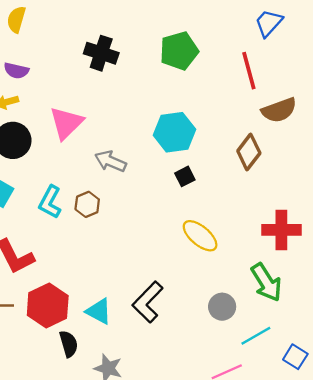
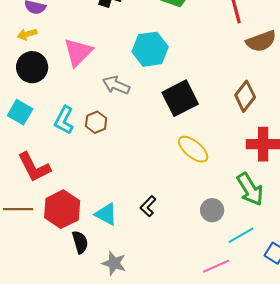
cyan hexagon: (174, 132) -> (150, 49), moved
brown diamond: (249, 152) -> (245, 96), moved
black square: (185, 176) -> (180, 98), size x2.0
black L-shape: (148, 302) -> (148, 206), size x0.6

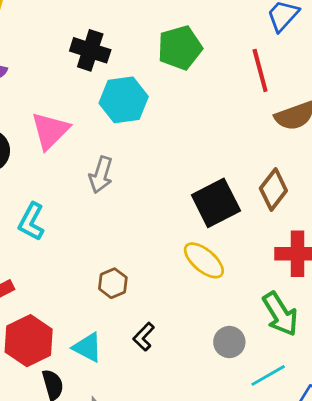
cyan hexagon: (150, 49) -> (124, 100), moved
gray arrow: (116, 85) -> (101, 175), turned -96
black square: (180, 98) -> (216, 203), moved
brown hexagon: (96, 122) -> (113, 283), moved

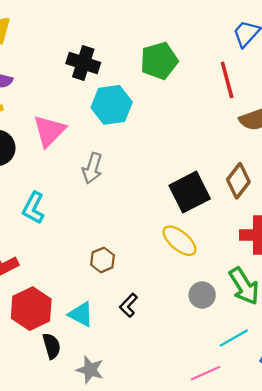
gray circle: (229, 342) -> (202, 295), moved

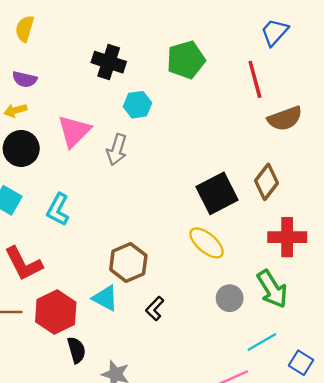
cyan hexagon: (112, 105) -> (137, 105), size x0.7
gray arrow: (92, 168) -> (117, 150), moved
brown hexagon: (103, 260) -> (128, 262), size x1.5
cyan triangle: (81, 314) -> (105, 298), moved

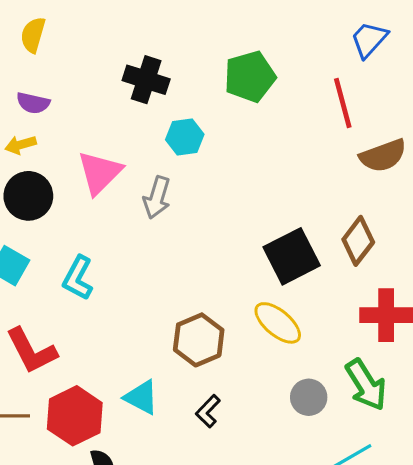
brown hexagon: (128, 262) -> (199, 340), moved

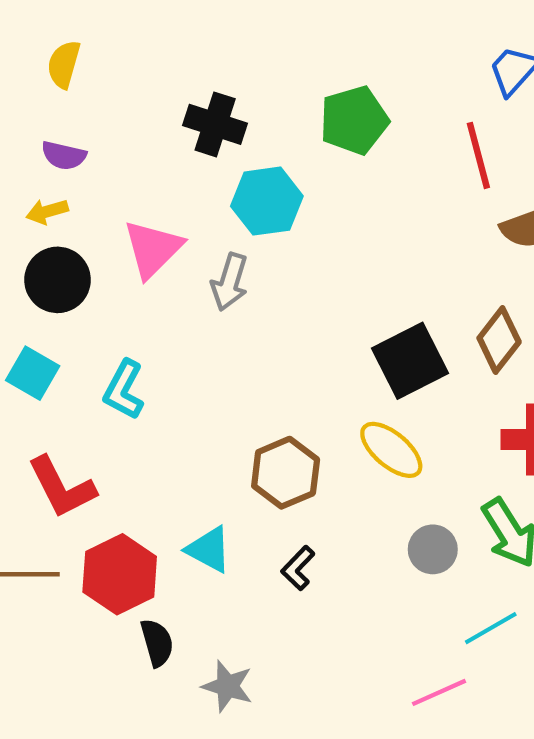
cyan hexagon: (185, 137) -> (267, 201), size x1.4

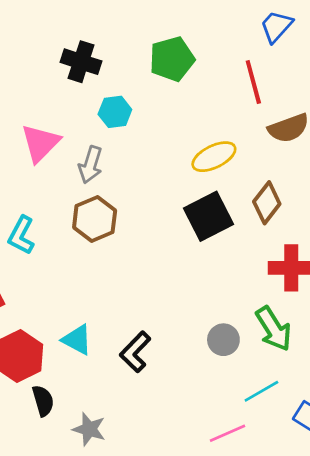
cyan hexagon: (267, 201) -> (115, 112), size x0.7
yellow ellipse: (391, 450) -> (214, 157), moved, turned -66
brown hexagon: (286, 473) -> (95, 219), moved
black L-shape: (298, 568) -> (135, 352), size x1.4

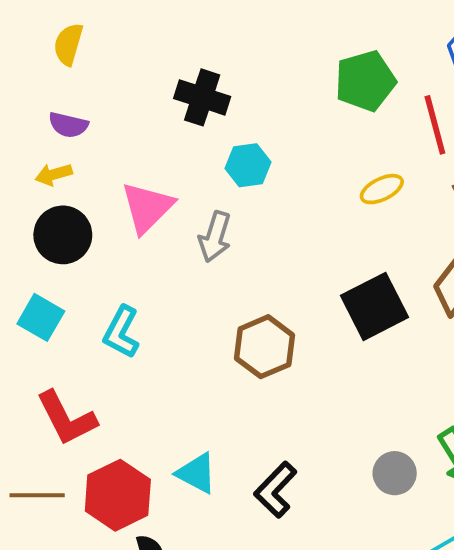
green pentagon: (172, 59) -> (365, 81), moved
yellow ellipse: (214, 157) -> (382, 189), moved, size x0.7
brown hexagon: (95, 219) -> (264, 347), moved

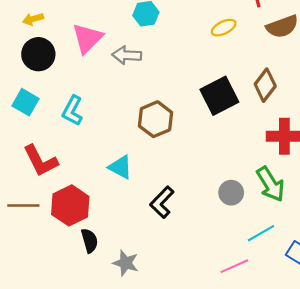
gray arrow: (215, 237) -> (127, 55), turned 76
cyan triangle: (197, 473) -> (120, 167), moved

